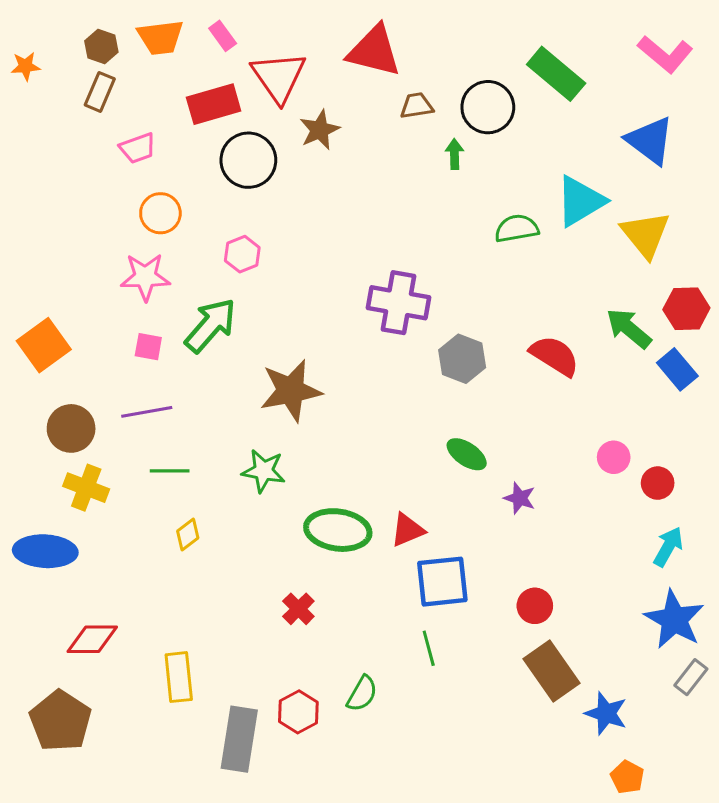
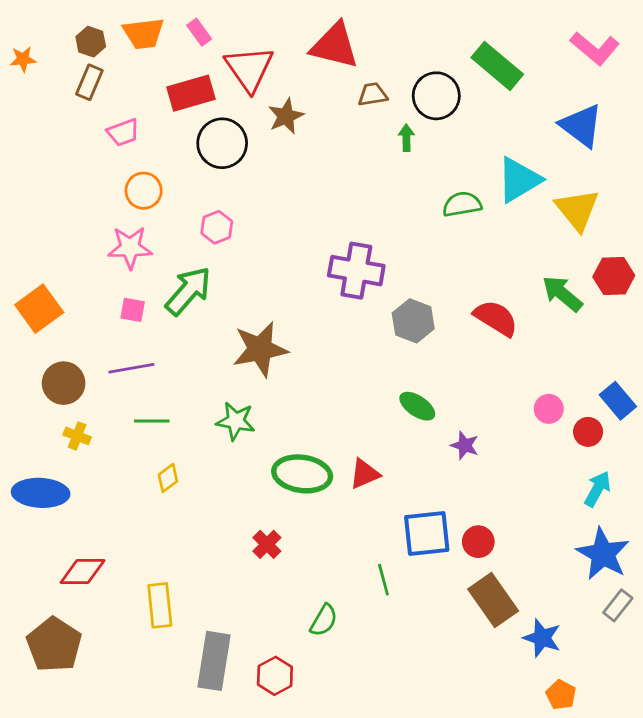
blue rectangle: (677, 369) -> (618, 401), moved
yellow cross: (86, 488) -> (77, 436), size x0.7
blue square: (442, 582) -> (427, 534), moved
red hexagon: (298, 712) -> (275, 676), moved

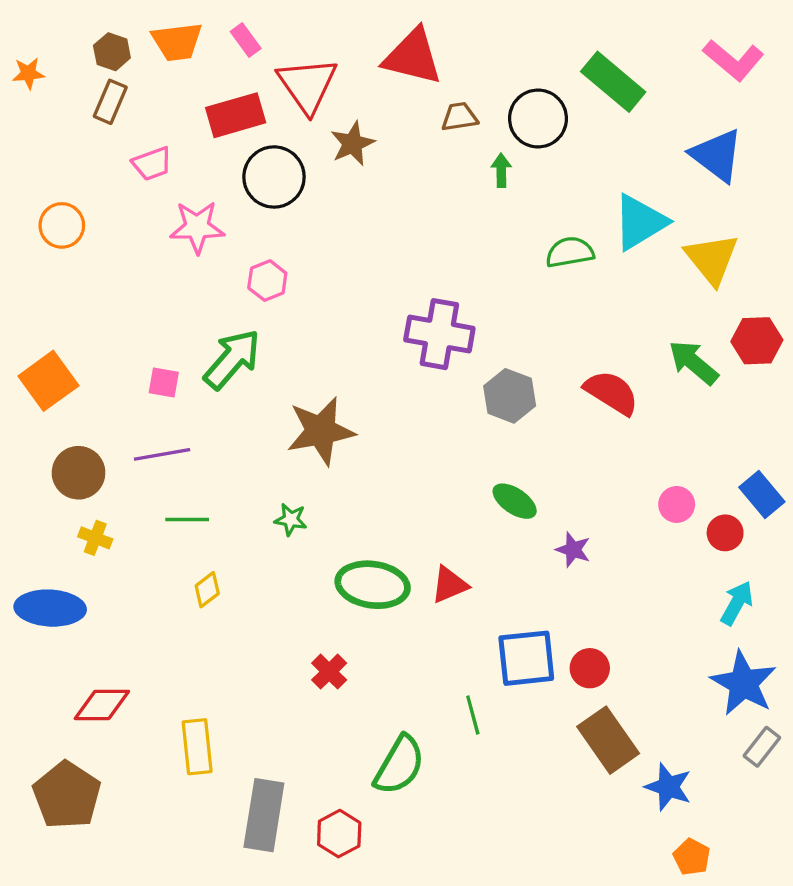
orange circle: (144, 191) -> (62, 225), moved
pink star: (130, 248) -> (197, 227), moved
green star: (236, 421) -> (291, 520), size x0.7
green semicircle: (324, 620) -> (399, 765), size x1.5

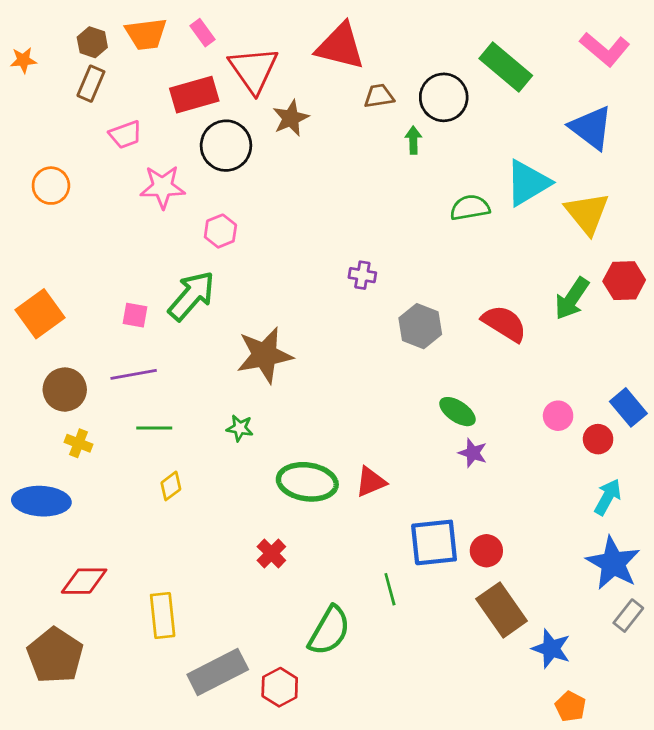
purple cross: (439, 334) -> (362, 275), size x0.5
green arrow: (693, 362) -> (572, 299), turned -96
green ellipse: (515, 501) -> (457, 412), moved
gray rectangle: (264, 815) -> (218, 672), turned 54

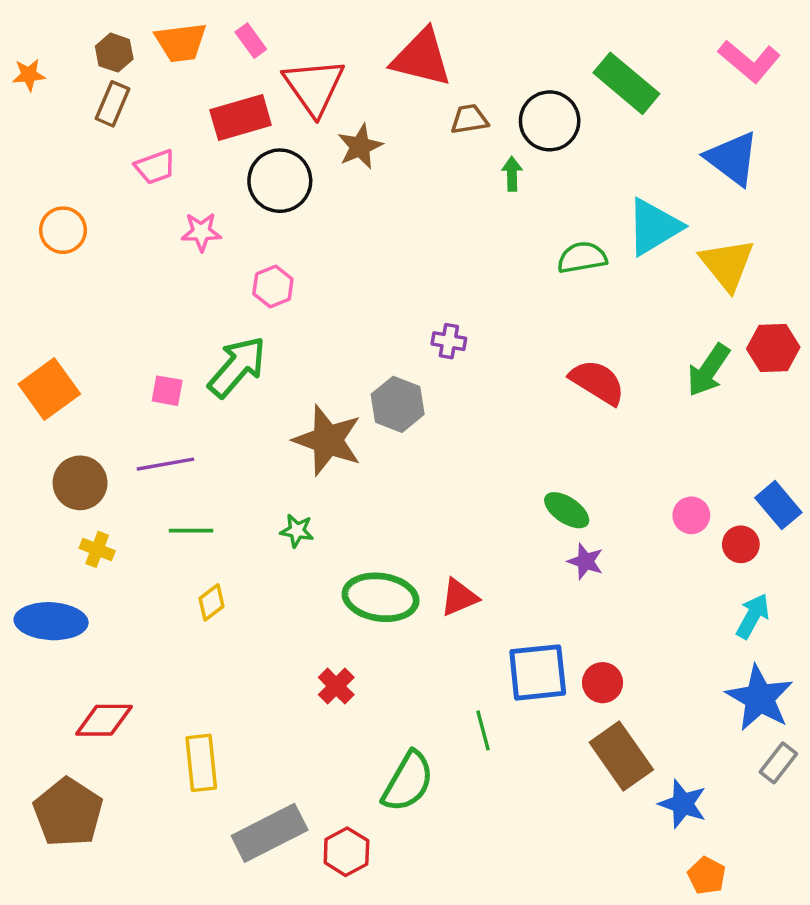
pink star: (163, 187) -> (201, 232), size x0.7
red semicircle: (504, 323) -> (597, 382), moved
gray hexagon: (420, 326) -> (398, 404), moved
brown star: (265, 355) -> (328, 440), turned 30

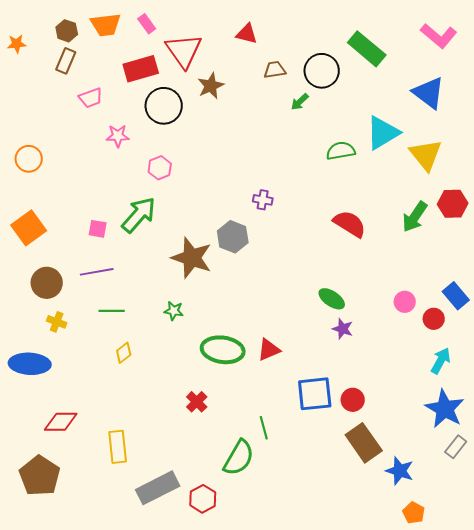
red triangle: (422, 58) -> (247, 34), size x0.6
green arrow: (512, 174) -> (300, 102), turned -132
orange circle: (63, 230) -> (29, 159), moved
green line: (483, 730) -> (264, 428), moved

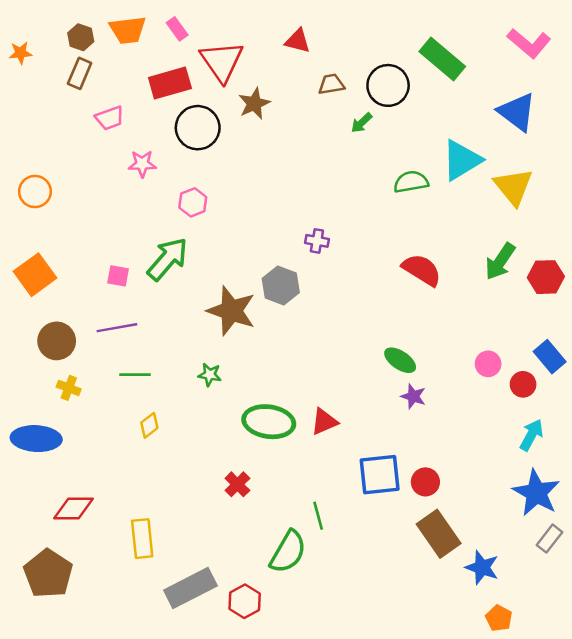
red hexagon: (453, 204) -> (546, 277), moved

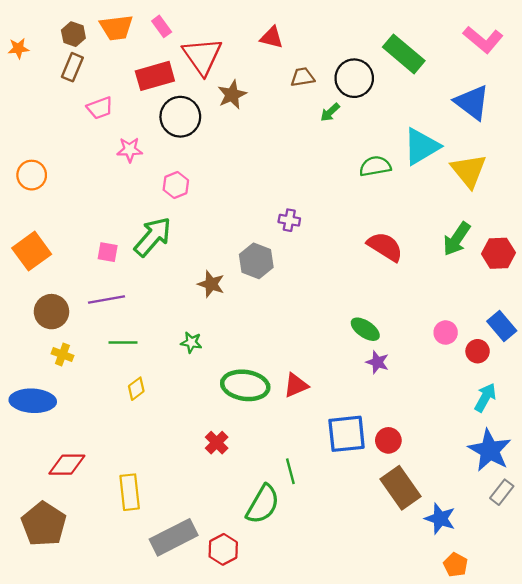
brown star: (231, 311) -> (211, 284), size x0.6

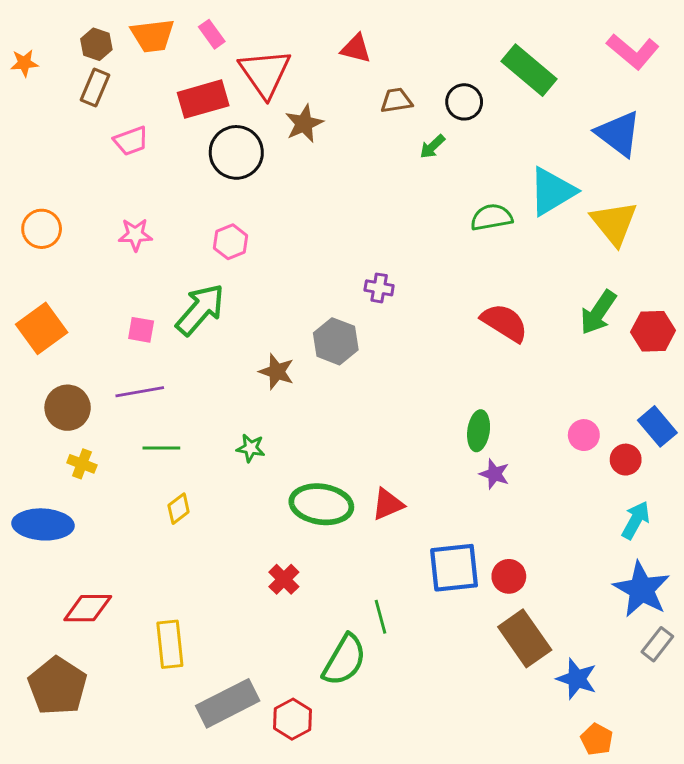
black circle: (354, 78) -> (464, 102), size x0.7
pink star: (130, 150) -> (135, 235), moved
green ellipse: (365, 329) -> (479, 431), turned 64

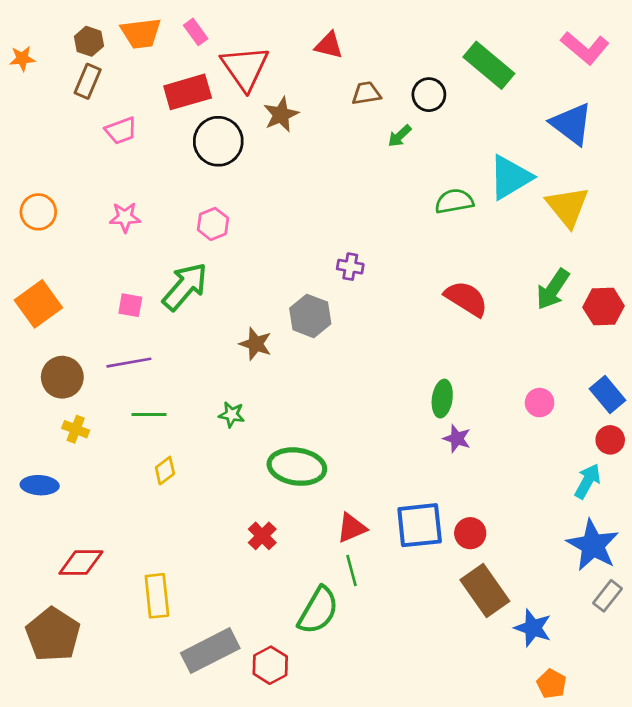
red circle: (626, 460) -> (610, 440), moved
red triangle: (388, 504) -> (352, 528), moved
blue ellipse: (43, 524) -> (40, 485), size x0.7

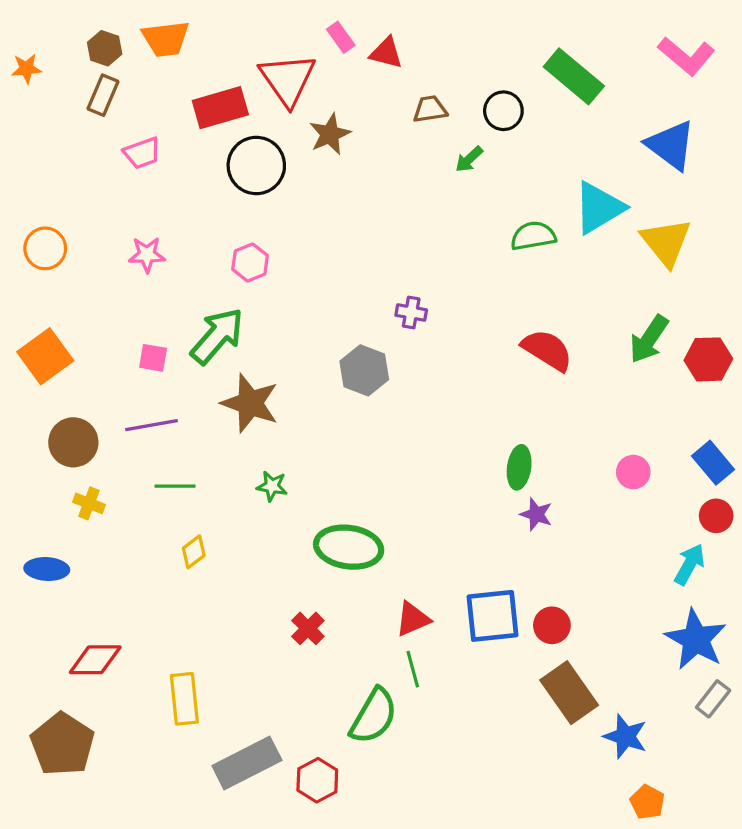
pink rectangle: (196, 32) -> (341, 37), moved
brown star: (256, 344) -> (250, 403), moved, size x1.5

